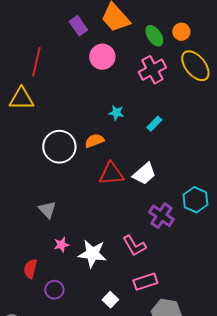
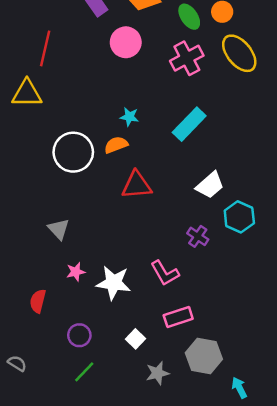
cyan star: (116, 113) -> (129, 117), moved
cyan rectangle: (154, 124) -> (189, 124), size x1.8
white trapezoid: (144, 174) -> (210, 185), moved
purple cross: (161, 216) -> (198, 236), size x0.7
purple circle: (54, 290) -> (79, 335), moved

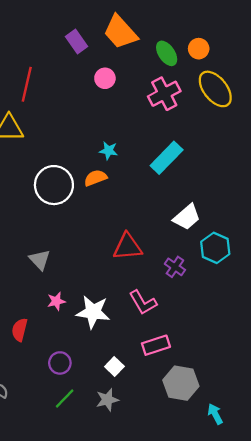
pink circle: (126, 42) -> (105, 78), size x0.7
red triangle: (137, 185) -> (127, 247), moved
gray star: (157, 373) -> (107, 400), moved

